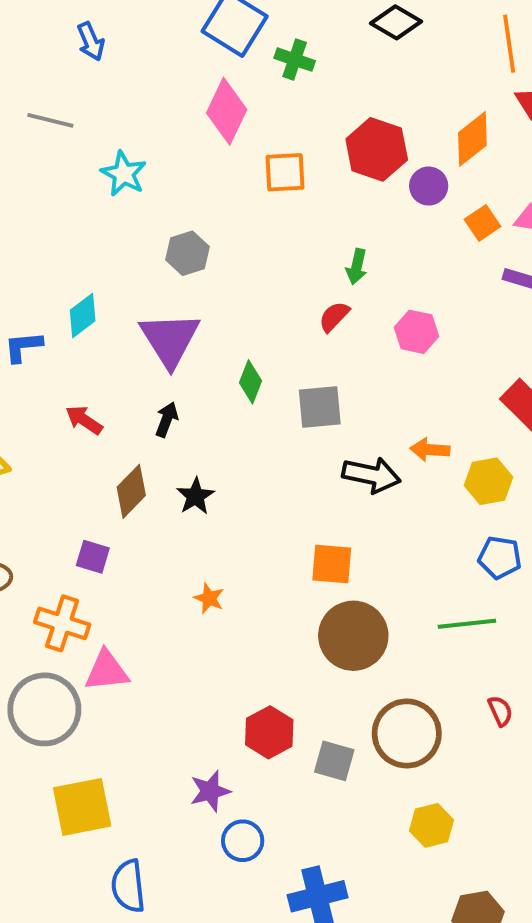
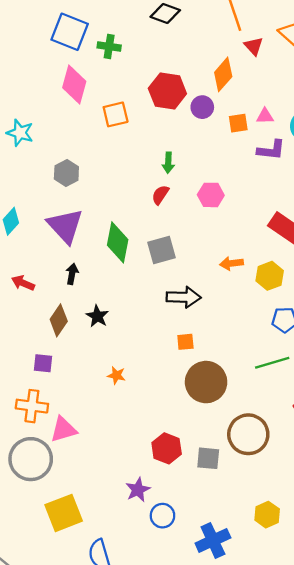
orange square: (483, 223) -> (238, 123), turned 36
green diamond: (250, 382) -> (118, 242), size x1.6
black arrow: (371, 475) -> (184, 297), moved
orange square: (332, 564) -> (185, 342), size x0.7
yellow hexagon: (432, 825) -> (267, 515), moved

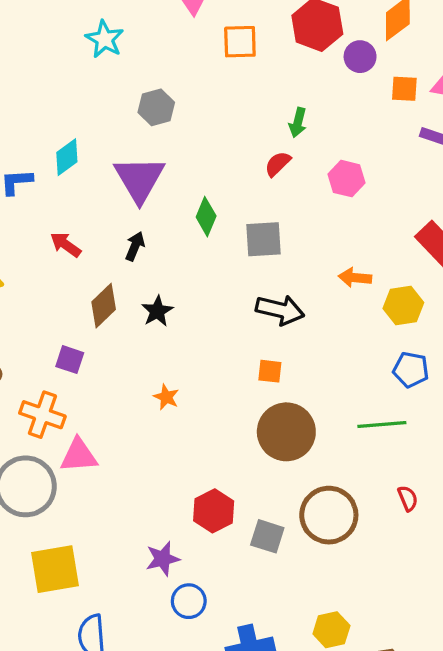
green diamond: (118, 242) -> (206, 217), size x0.7

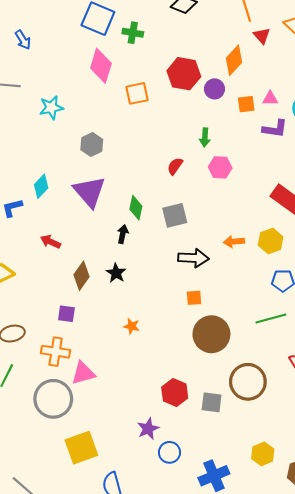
cyan star: (105, 39) -> (51, 107), turned -30
green arrow: (298, 122) -> (205, 137), moved
black arrow: (135, 246) -> (123, 234), moved
orange arrow: (355, 278) -> (234, 242), moved

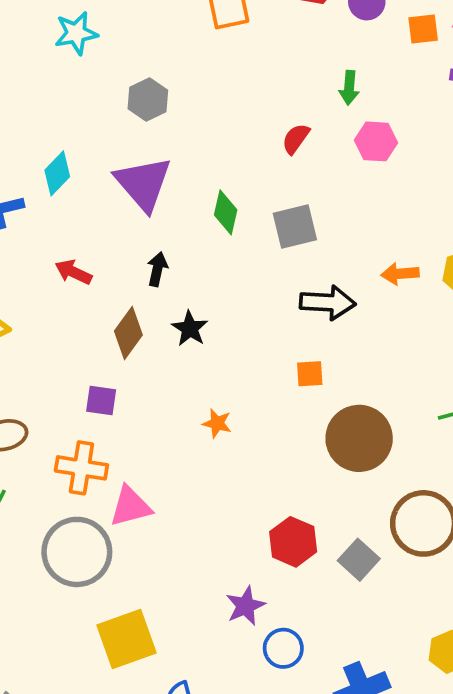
black arrow: (123, 234) -> (157, 269), moved
orange square: (194, 298) -> (310, 374), moved
gray square: (212, 402) -> (359, 560), turned 35

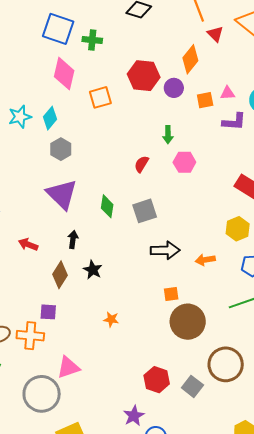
cyan diamond: (57, 173) -> (50, 118), moved
orange arrow: (400, 274) -> (205, 260), moved
orange square: (310, 374) -> (171, 294), moved
orange cross: (81, 468) -> (30, 336), moved

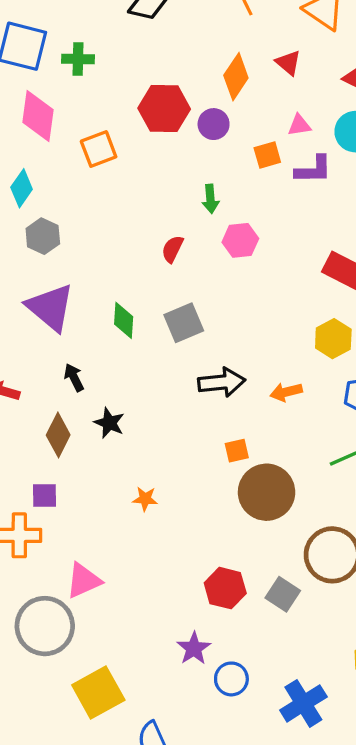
red triangle: (215, 34) -> (288, 63), moved
orange square: (205, 100) -> (267, 155), moved
black arrow: (73, 239) -> (74, 377), turned -30

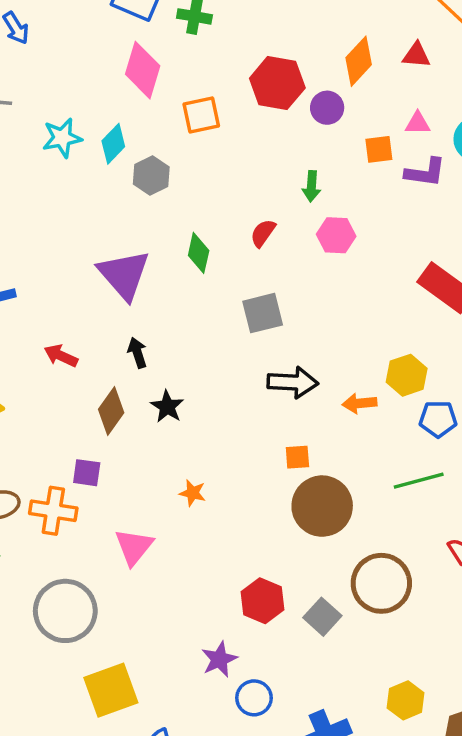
red triangle: (288, 63) -> (416, 55), turned -44
gray hexagon: (43, 236) -> (151, 175), moved
green diamond: (124, 320) -> (199, 253), moved
yellow hexagon: (333, 339) -> (407, 375), moved
pink triangle: (84, 581) -> (134, 547), moved, turned -36

